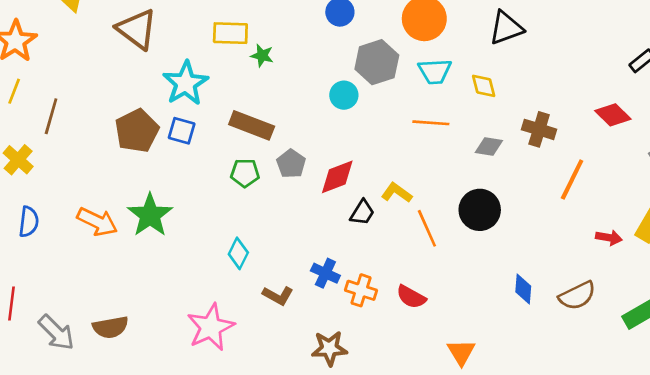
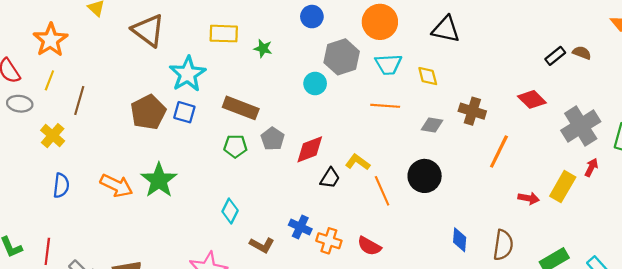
black triangle: (506, 28) -> (446, 29), turned 32
green star: (262, 56) -> (263, 48), moved
brown semicircle: (577, 296) -> (503, 245), turned -56

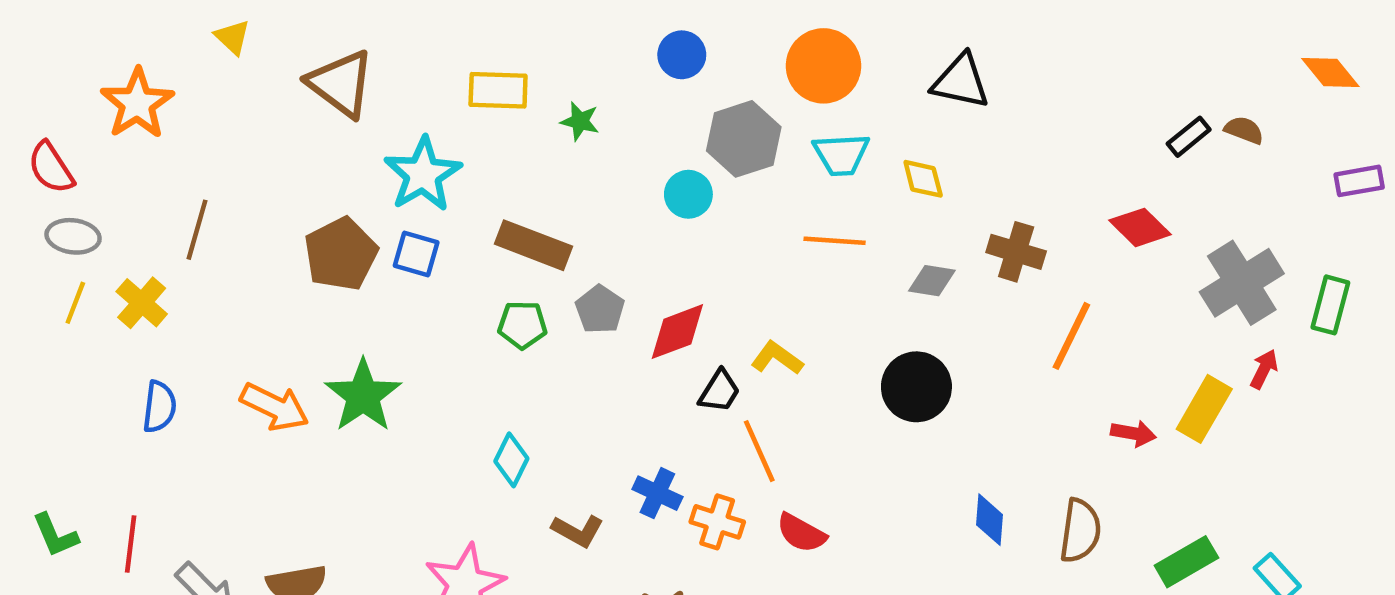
yellow line: (49, 80) -> (75, 303), moved
orange line: (382, 191) -> (759, 451), moved

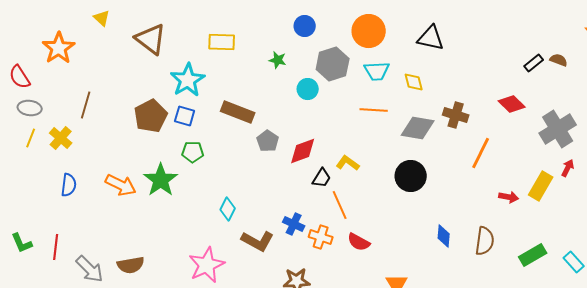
green star: (580, 121) -> (278, 60), moved
gray diamond: (932, 281) -> (418, 128), size x1.6
green pentagon: (522, 325) -> (193, 152), moved
brown L-shape: (578, 531) -> (258, 241), size x1.4

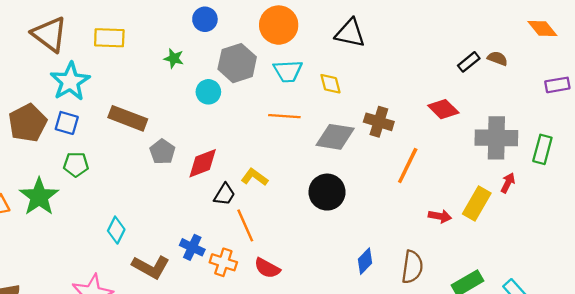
brown triangle: (151, 39) -> (49, 34), moved
gray cross: (558, 129) -> (496, 138), turned 33
blue diamond: (444, 236) -> (365, 261), turned 40

